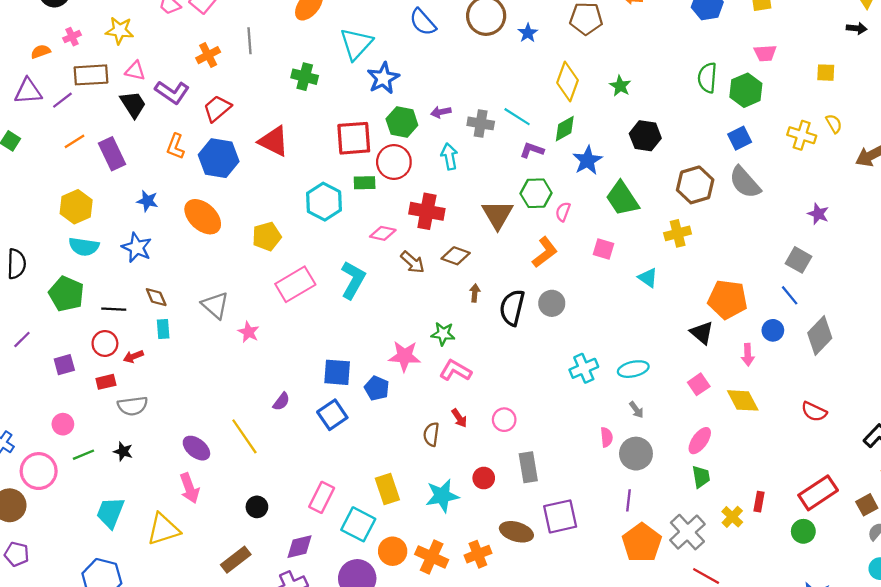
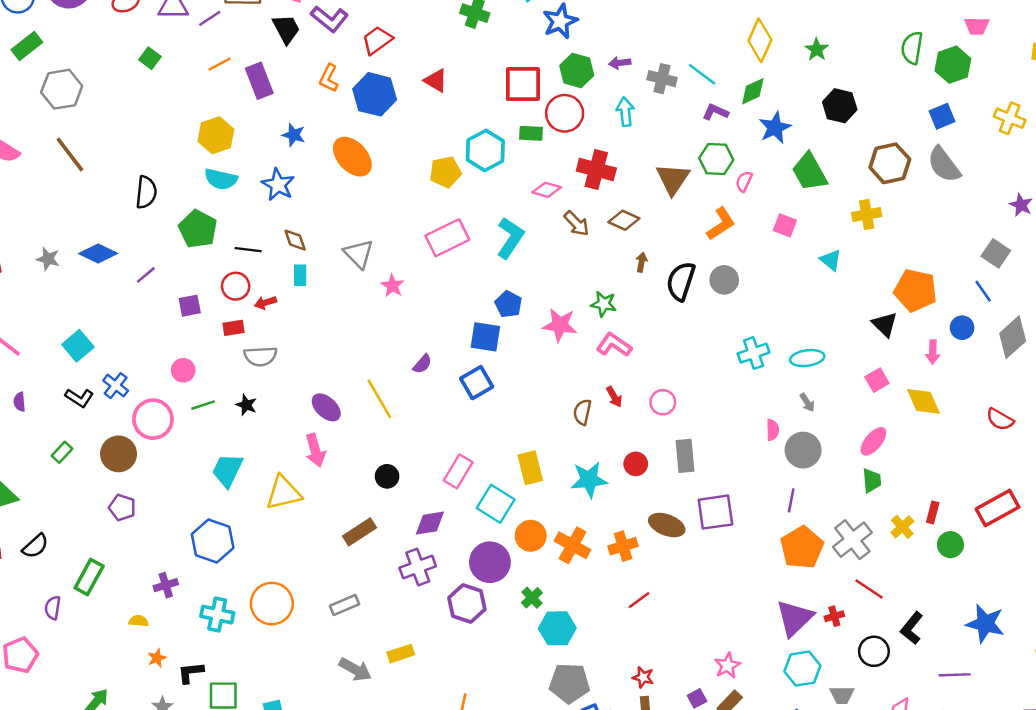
red triangle: (274, 141) -> (436, 81), size x0.7
yellow pentagon: (267, 236) -> (445, 172), moved
blue pentagon: (377, 388) -> (508, 304), moved
green circle: (803, 531) -> (950, 545), moved

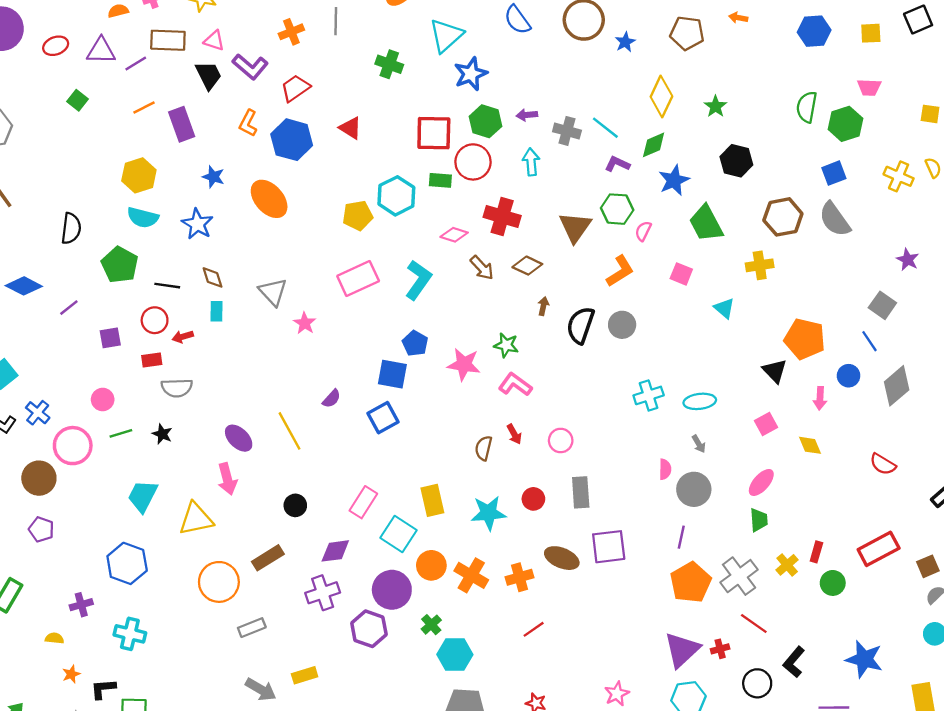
yellow diamond: (923, 401) -> (810, 445), size x0.7
orange circle: (272, 604) -> (219, 582), moved

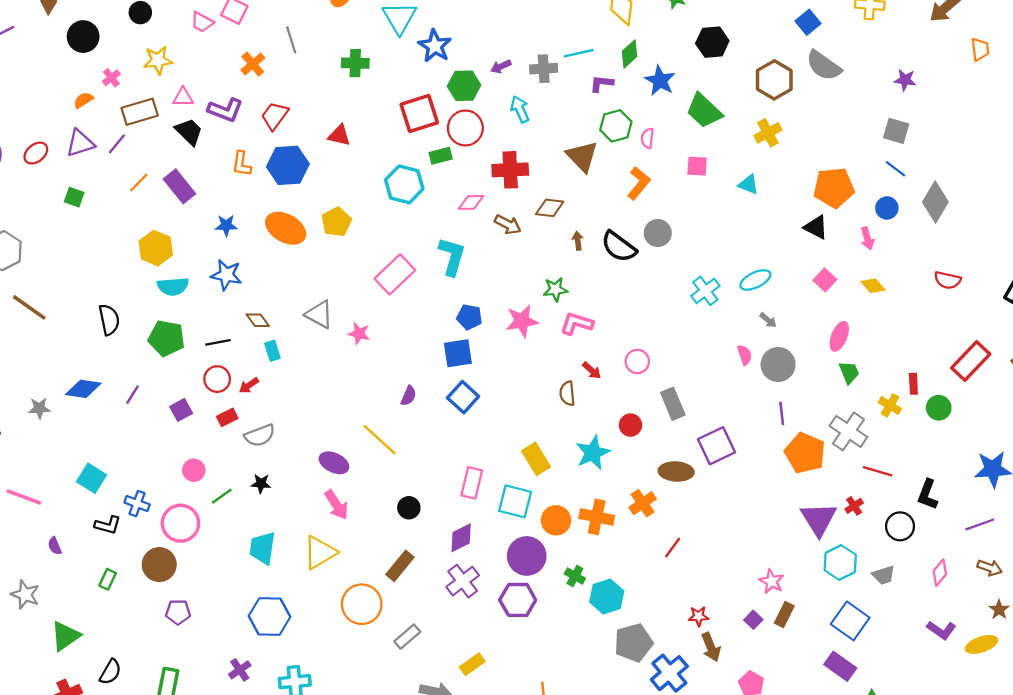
cyan line: (605, 128) -> (579, 53), turned -32
yellow pentagon: (358, 216) -> (336, 222), moved
black semicircle: (581, 325) -> (619, 247), turned -54

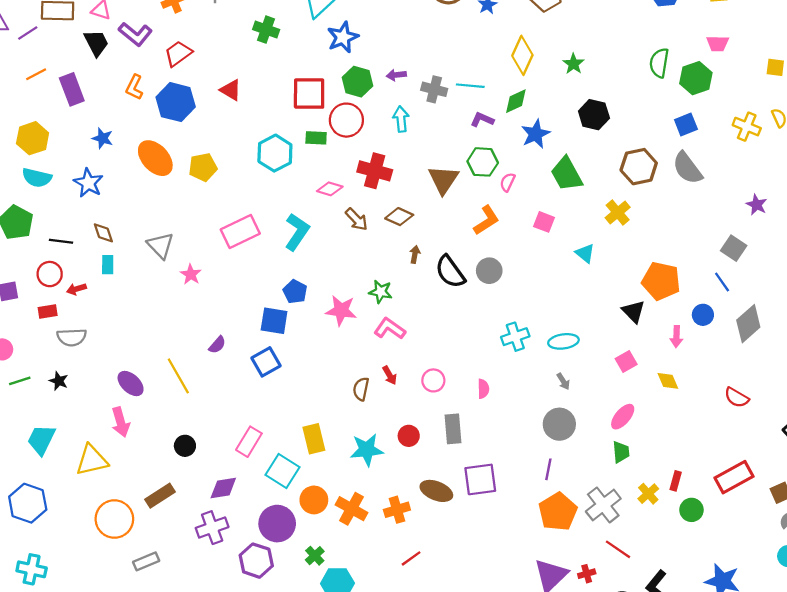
yellow cross: (768, 133) -> (618, 212), turned -30
pink semicircle: (745, 355) -> (483, 389), moved

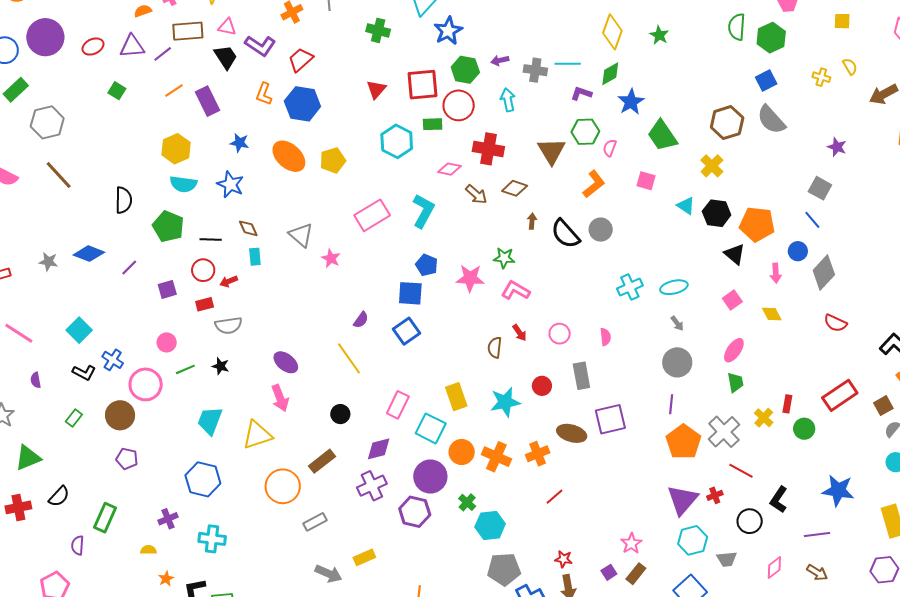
red triangle: (231, 90) -> (376, 89), moved, turned 45
black hexagon: (594, 115) -> (717, 213), moved
yellow cross: (747, 127) -> (821, 77), size x0.7
gray diamond: (748, 324) -> (824, 272), moved
yellow line: (178, 376) -> (349, 358), moved

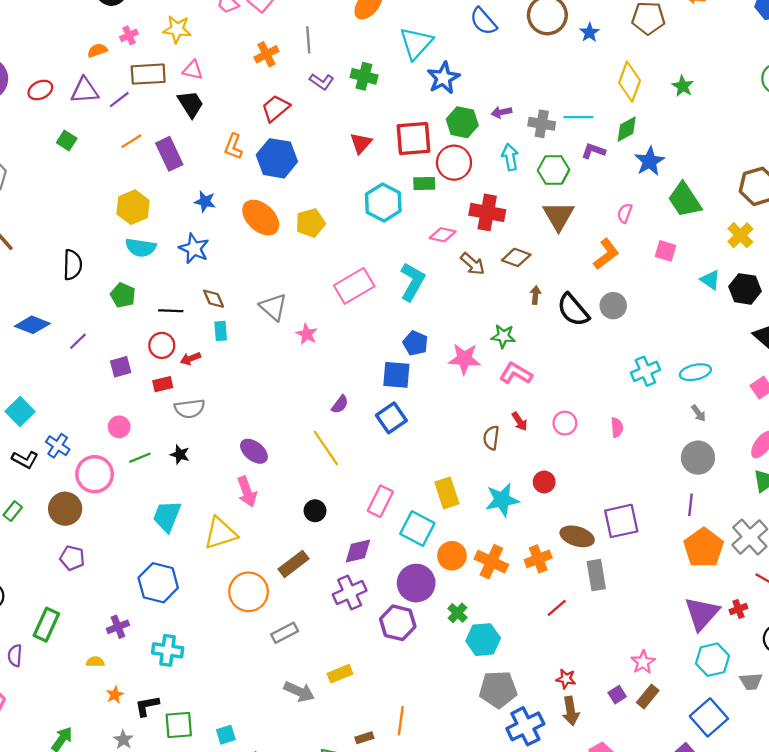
purple L-shape: (260, 46) -> (322, 82), moved, size x0.7
green hexagon: (585, 132) -> (554, 170), moved
green pentagon: (168, 226) -> (123, 295), size x0.7
gray rectangle: (581, 376) -> (596, 575), moved

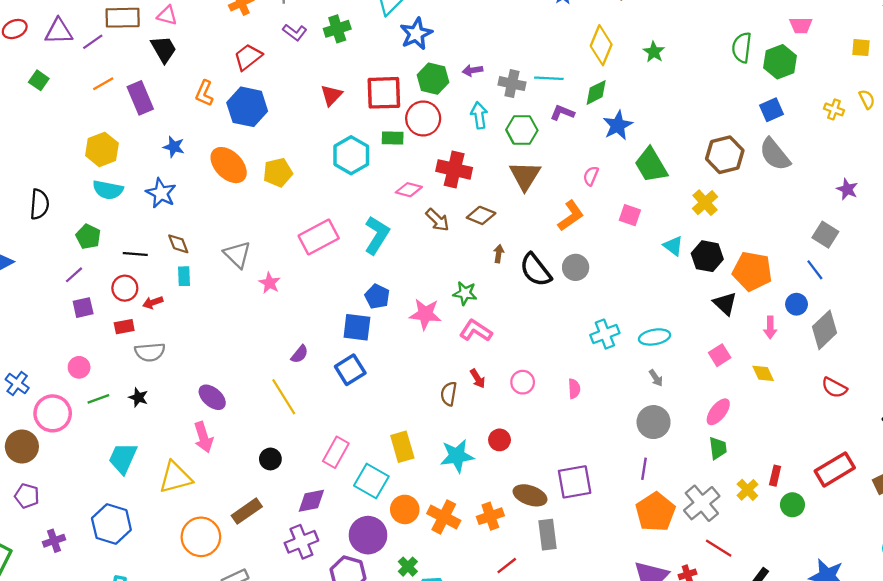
green cross: (364, 76) -> (337, 29), turned -35
purple line: (78, 341) -> (74, 275), moved
purple cross: (118, 627) -> (54, 541), moved

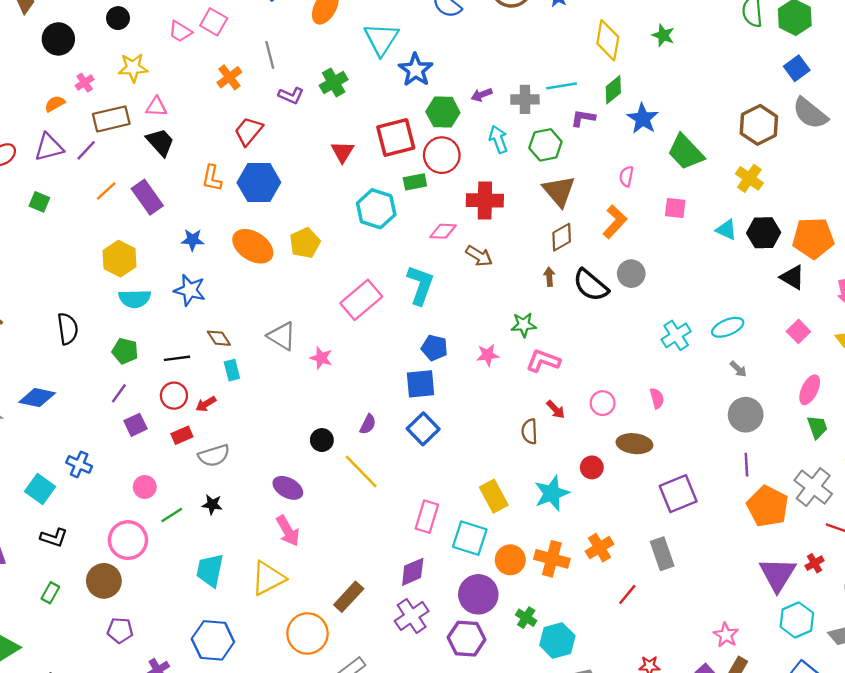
brown diamond: (481, 215) -> (562, 237), moved, turned -40
pink star: (425, 314) -> (488, 355), size x0.7
blue cross: (17, 384) -> (79, 464), moved
black circle: (270, 459) -> (322, 440), moved
brown ellipse: (530, 495) -> (634, 444), moved

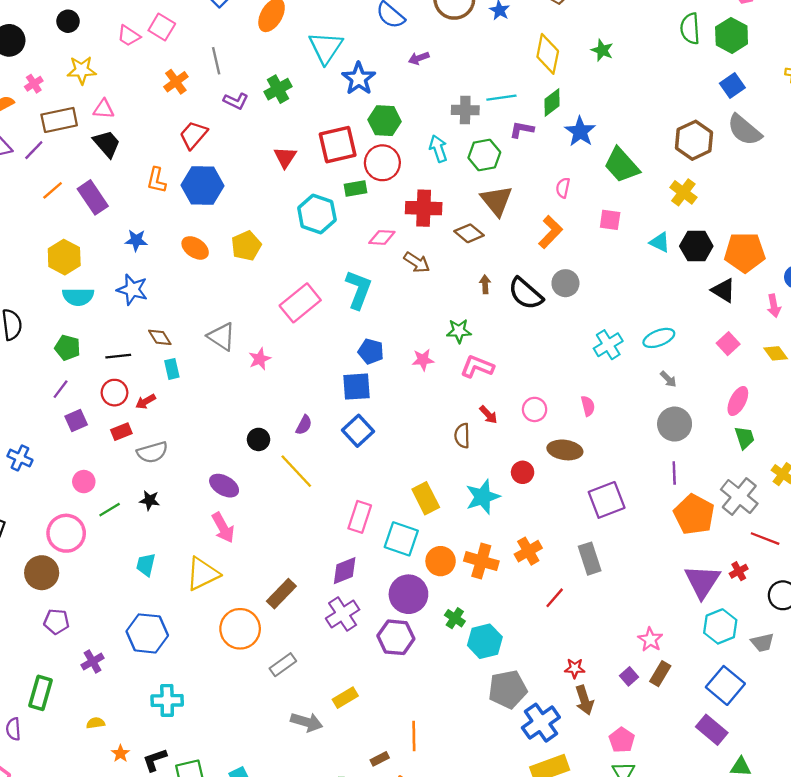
purple arrow: (482, 95) -> (419, 58), moved
brown diamond: (562, 237) -> (469, 233), moved, turned 68
orange ellipse: (253, 246) -> (195, 248), size x0.7
pink star: (321, 358) -> (260, 359), turned 30
cyan trapezoid: (210, 570) -> (146, 565), size x0.7

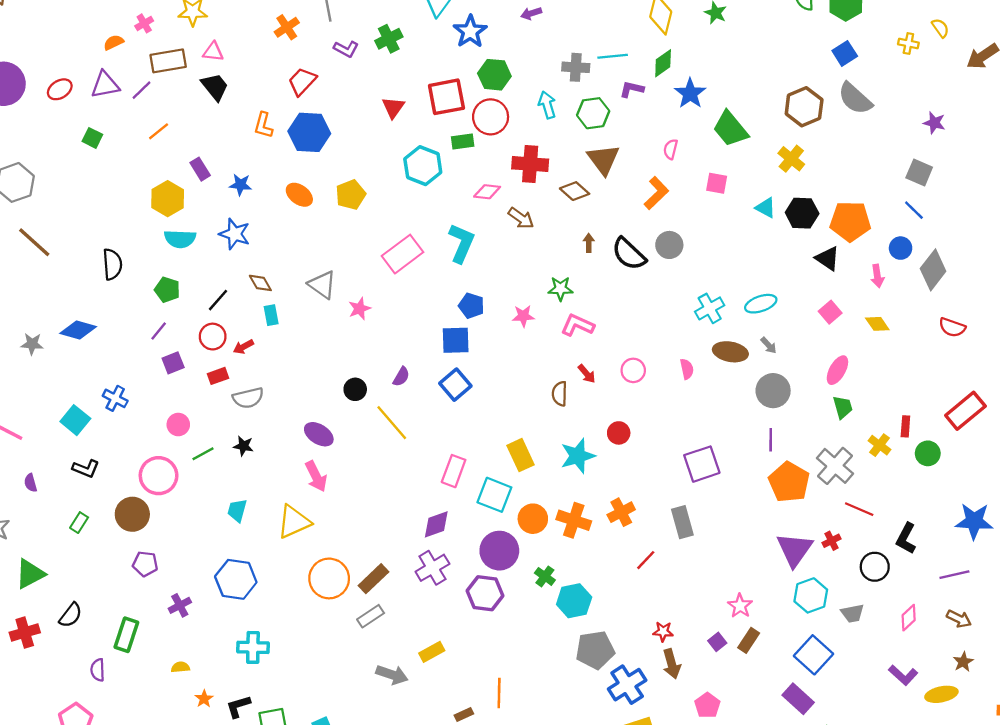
purple rectangle: (93, 197) -> (200, 169), moved, size x0.7
black line: (118, 356) -> (218, 300), turned -45
brown ellipse: (565, 450) -> (730, 352), moved
brown rectangle: (281, 594) -> (373, 579), moved

